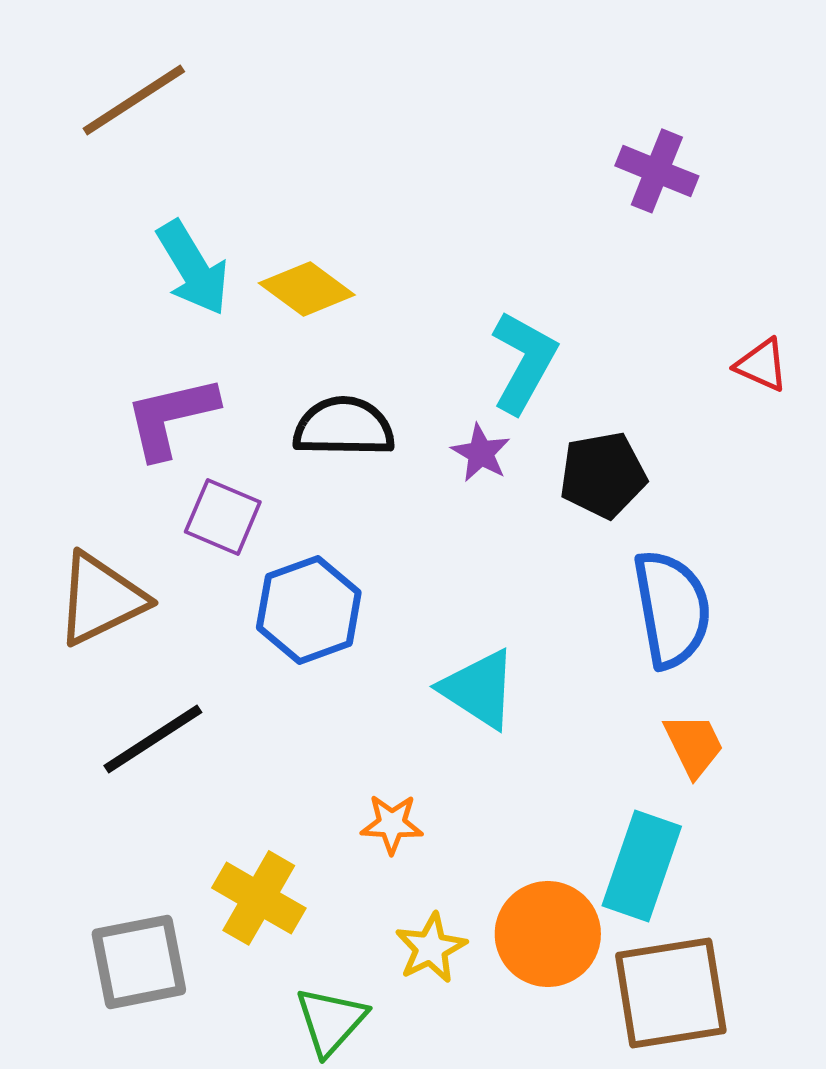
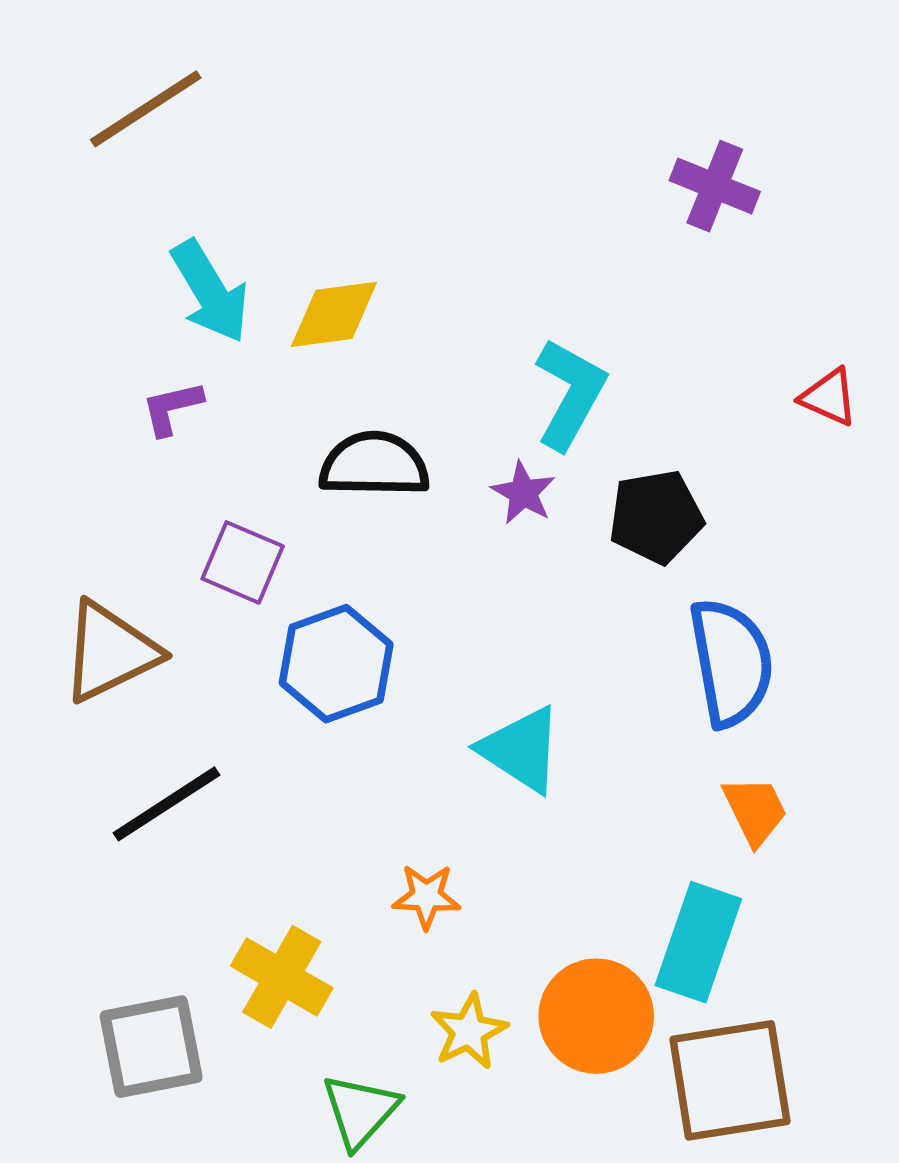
yellow diamond: (307, 289) -> (334, 314), turned -44
purple L-shape: (171, 417) -> (172, 408), moved, size x0.6

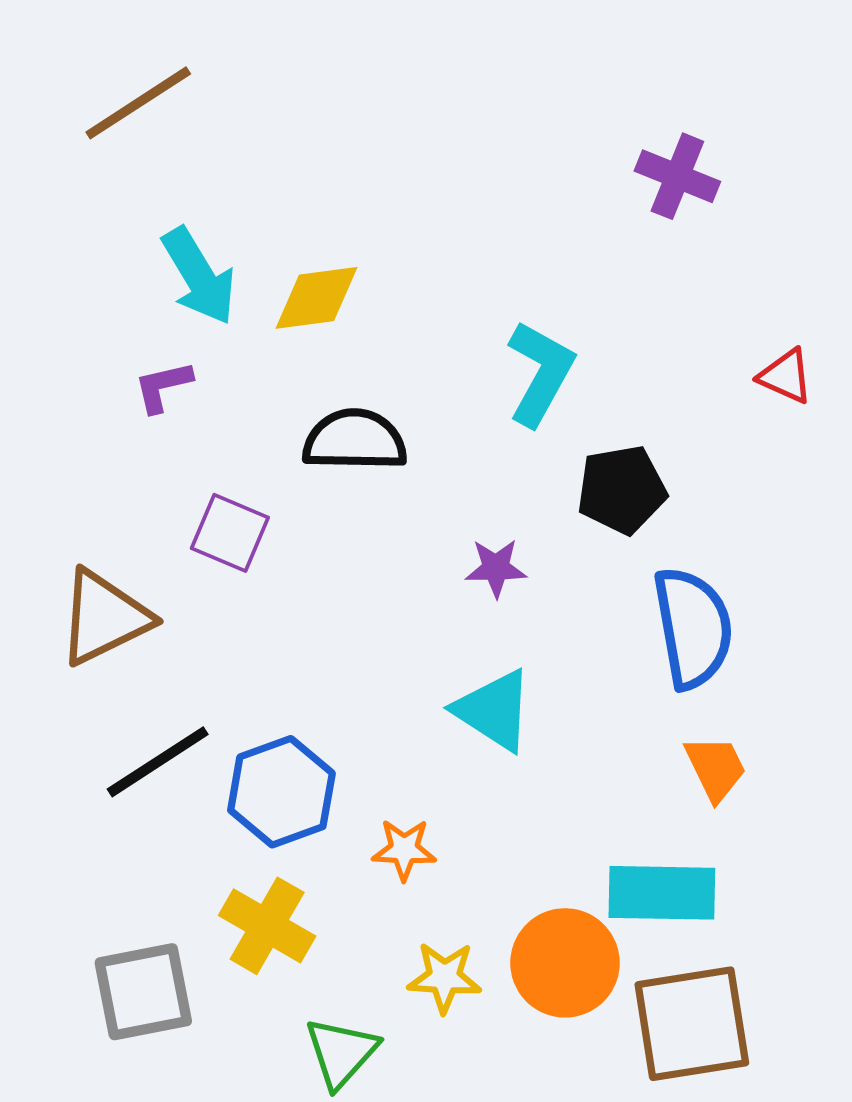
purple star: (523, 493) -> (496, 568), moved, turned -30
blue hexagon: (336, 664) -> (281, 792), moved
cyan rectangle: (698, 942) -> (662, 893), turned 72
yellow star: (469, 1031) -> (444, 977), turned 30

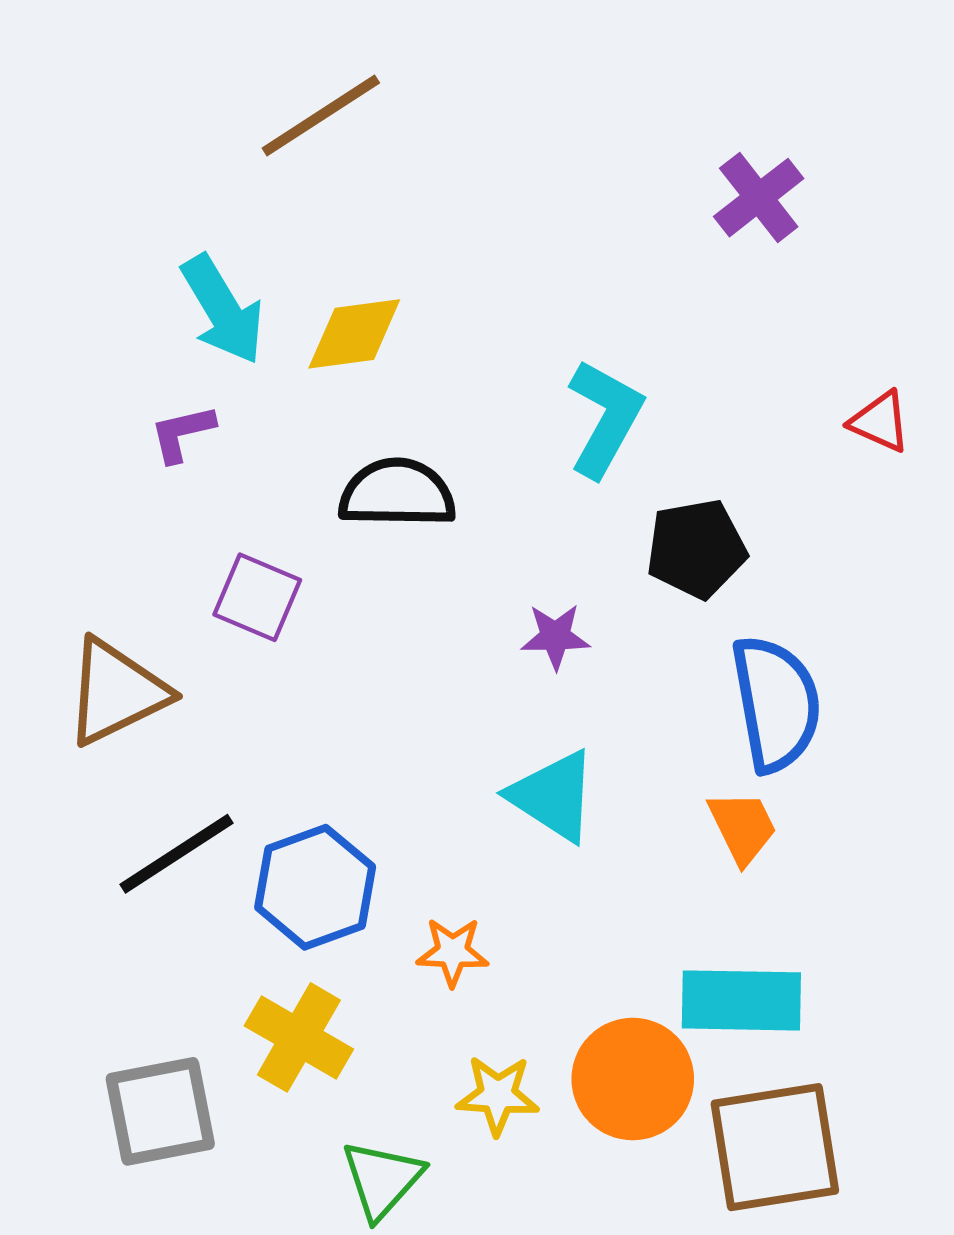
brown line: (138, 103) -> (321, 115), moved
purple cross: (677, 176) -> (759, 198), turned 30
orange trapezoid: (716, 768) -> (743, 827), moved

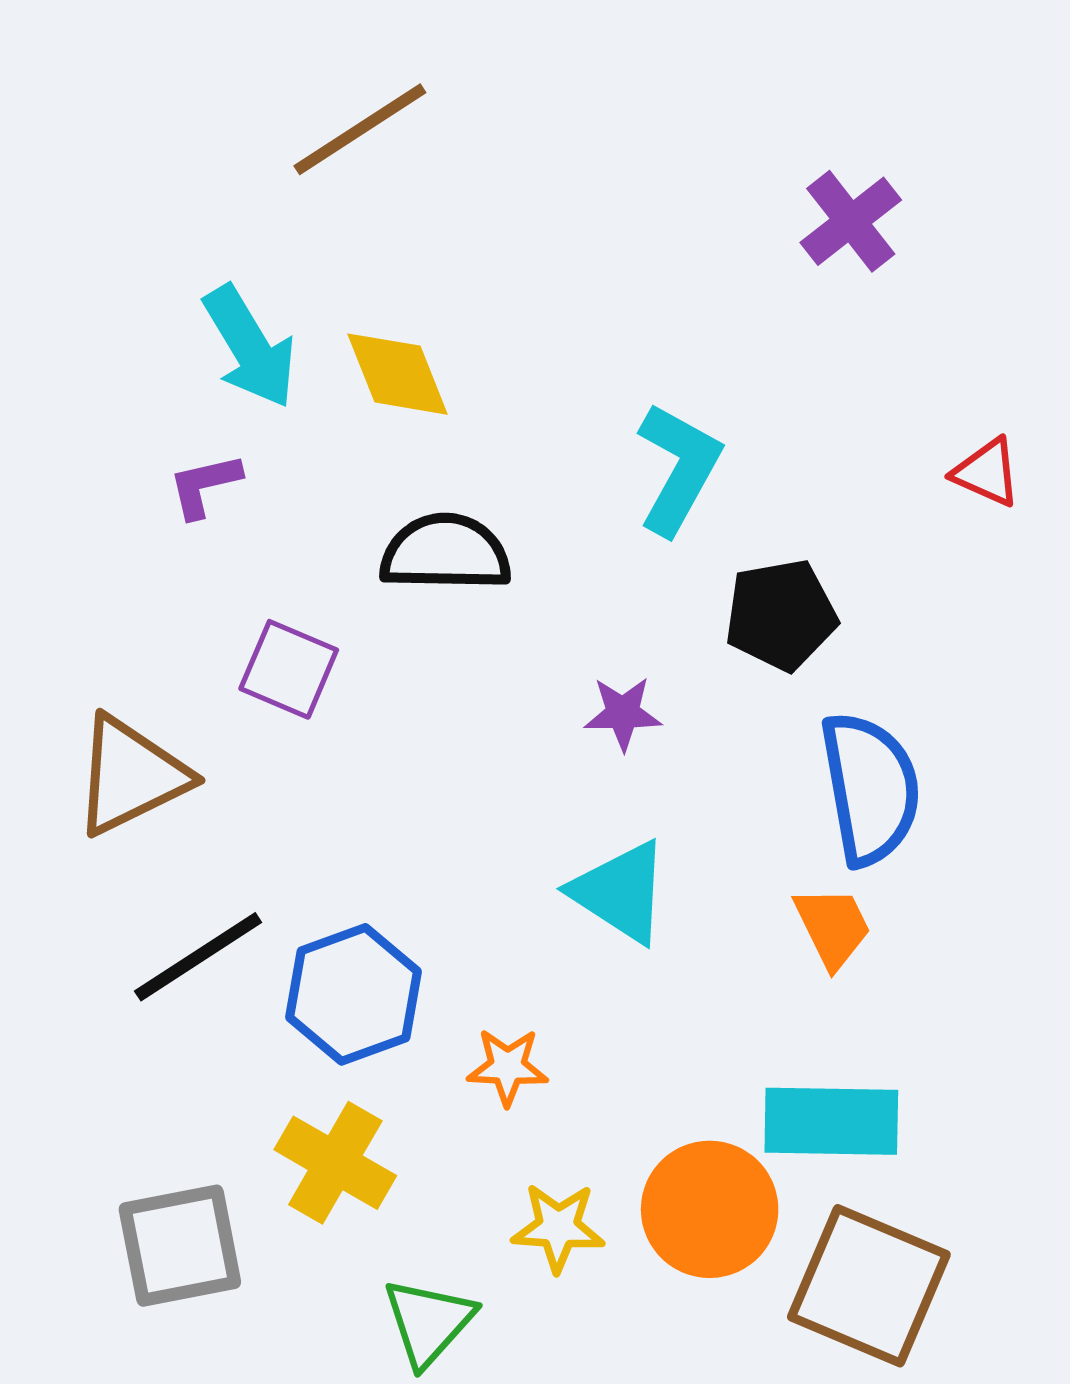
yellow diamond: (354, 334) -> (397, 374), turned 76
brown square: (775, 1147) -> (869, 1286), turned 32

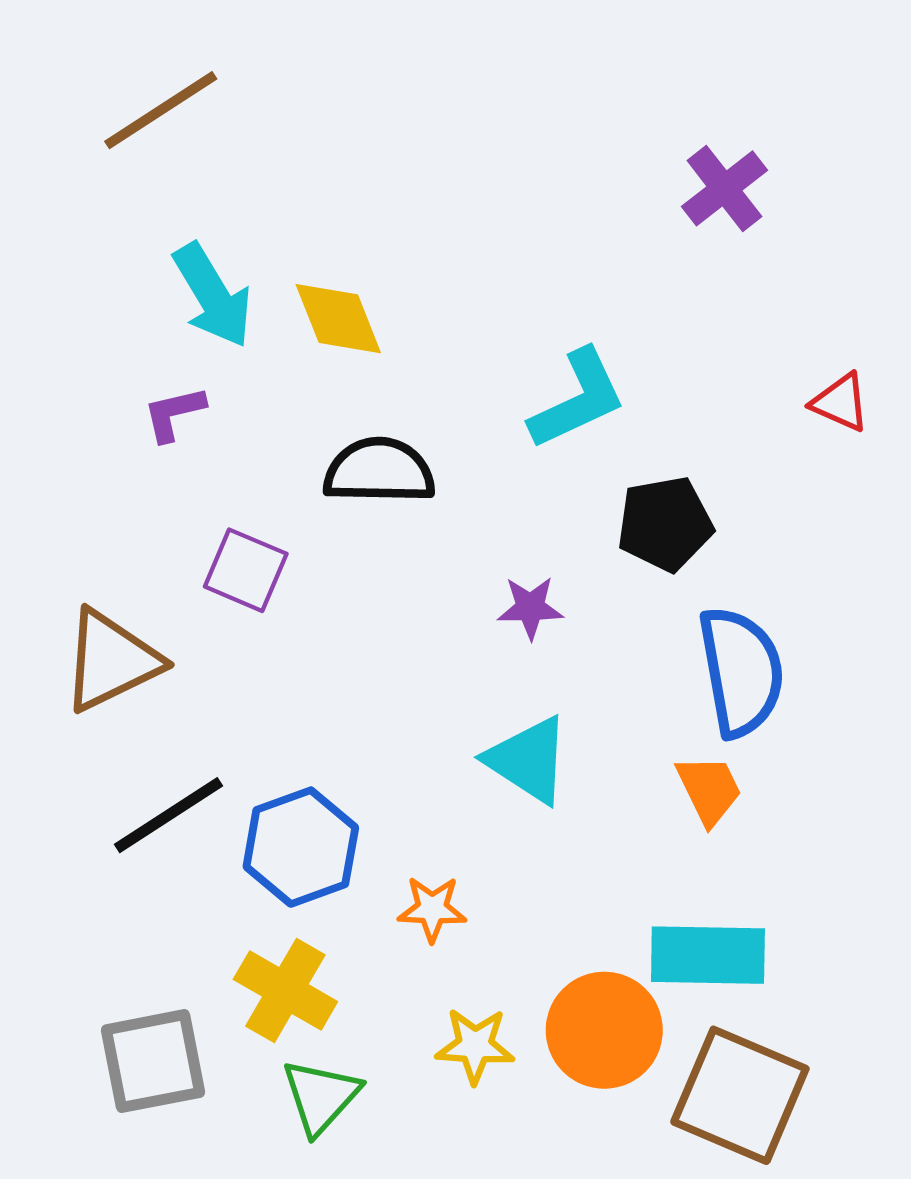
brown line: (360, 129) -> (161, 110), moved
cyan L-shape: (679, 469) -> (578, 399), turned 36
green triangle: (429, 1322) -> (321, 1096), moved

